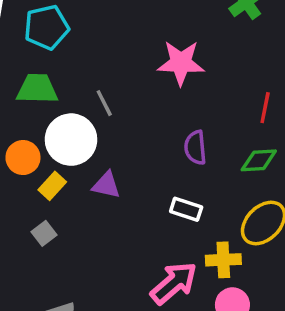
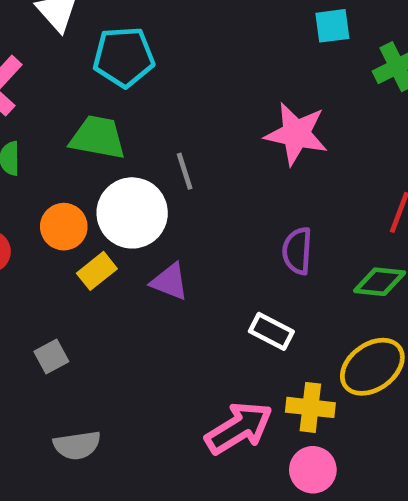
gray square: (44, 233) -> (51, 356), moved

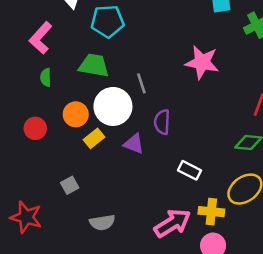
purple semicircle: (297, 251) -> (162, 122), moved
gray semicircle: (77, 445) -> (102, 222), moved

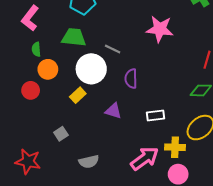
gray line: (141, 83) -> (113, 49), turned -42
orange circle: (76, 114) -> (48, 69), moved
purple triangle: (134, 144) -> (113, 111), moved
white rectangle: (190, 170) -> (155, 116), turned -30

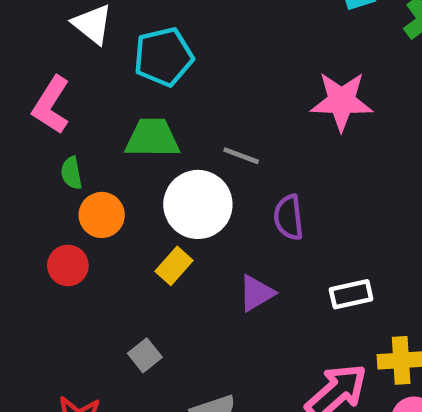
purple triangle: (113, 111) -> (256, 293), turned -42

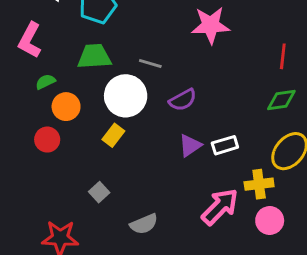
green semicircle: (71, 173) -> (45, 82), turned 78
purple semicircle: (289, 217) -> (183, 100), turned -108
purple triangle: (256, 293) -> (190, 145), moved

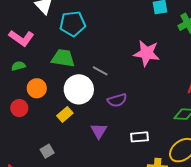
pink L-shape: (30, 40) -> (21, 38), turned -95
green semicircle: (45, 82) -> (18, 66), moved
purple triangle: (190, 145) -> (99, 131), moved, turned -36

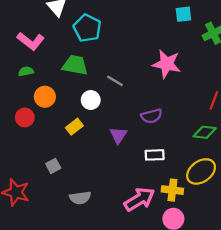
cyan pentagon: (73, 24) -> (87, 28), turned 30
white circle: (79, 89) -> (91, 100), size x0.6
purple semicircle: (117, 100) -> (152, 116), moved
purple triangle: (99, 131) -> (118, 135), moved

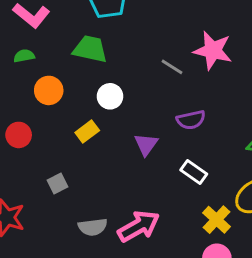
gray line: (115, 81) -> (172, 67), moved
red circle: (25, 117) -> (19, 135), moved
white rectangle: (155, 155) -> (194, 172), turned 36
yellow cross: (172, 190) -> (217, 220), turned 35
pink arrow: (139, 199) -> (139, 226), moved

